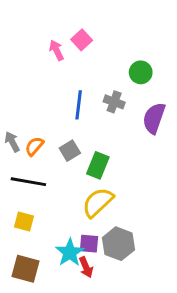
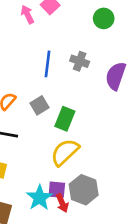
green circle: (141, 72) -> (104, 18), moved
red arrow: (86, 267) -> (62, 203), moved

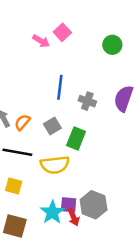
pink arrow: (27, 14) -> (41, 41), turned 147
gray cross: (80, 61) -> (87, 101), moved
yellow semicircle: (65, 152) -> (55, 165), moved, turned -144

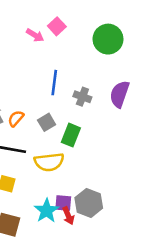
green circle: (112, 45) -> (108, 39), size x1.5

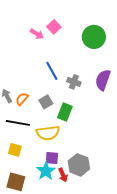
blue line: (54, 83) -> (52, 71), turned -36
purple square: (63, 203) -> (52, 158), moved

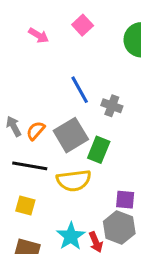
pink arrow: (37, 34) -> (39, 35), moved
gray square: (46, 102) -> (71, 135), size x1.6
purple square: (52, 158) -> (125, 200), moved

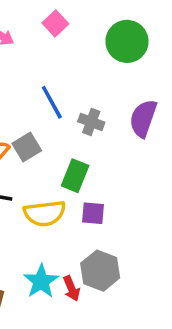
gray square: (71, 135) -> (27, 147), moved, size x0.7
purple square: (125, 200) -> (93, 213), moved

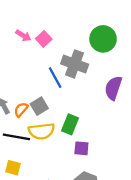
pink square: (55, 23) -> (44, 39), moved
gray cross: (91, 122) -> (75, 64), moved, size x1.6
yellow semicircle: (45, 213) -> (42, 131), moved

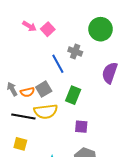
gray cross: (75, 64) -> (75, 51), size x0.6
orange semicircle: (21, 110) -> (27, 92), turned -144
green rectangle: (70, 124) -> (73, 95), moved

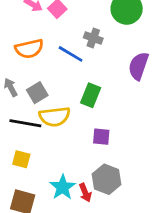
blue line: (58, 64) -> (71, 54), turned -30
gray square: (44, 89) -> (37, 93), moved
orange semicircle: (27, 92) -> (29, 49), moved, size x1.5

